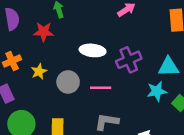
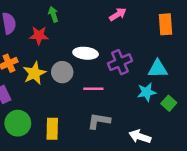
yellow star: (39, 71) -> (34, 73), size x1.5
gray circle: (68, 82) -> (62, 72), moved

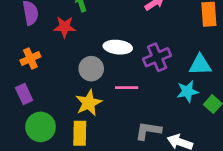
yellow star: (34, 73) -> (89, 103), moved
gray L-shape: (99, 121) -> (148, 131), moved

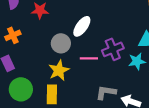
white ellipse: (118, 47) -> (82, 26), turned -60
purple cross: (157, 57) -> (113, 49), moved

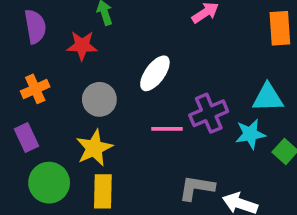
gray circle: (61, 43) -> (99, 99), moved
yellow star: (59, 70) -> (94, 148), moved

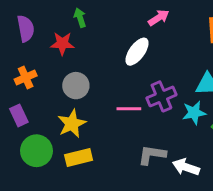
white ellipse: (155, 73) -> (137, 52), moved
yellow rectangle: (103, 191) -> (79, 158), turned 75

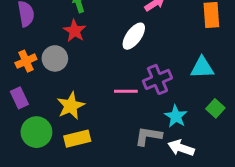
red star: (62, 43) -> (75, 31), moved, turned 30
gray circle: (76, 86) -> (55, 58), moved
cyan star: (194, 113) -> (176, 116), moved, turned -30

